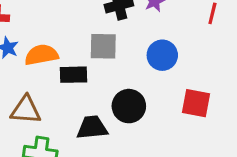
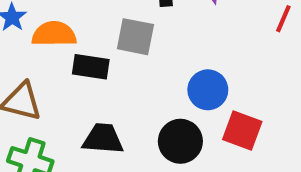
blue circle: (162, 55) -> (208, 90), moved
black circle: (129, 106) -> (180, 141), moved

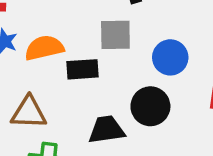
blue circle: (208, 90) -> (170, 57), moved
black circle: (180, 141) -> (150, 106), moved

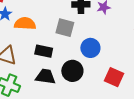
black rectangle: (82, 69) -> (44, 51), moved

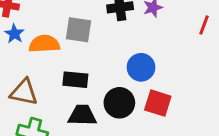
gray square: (65, 28) -> (79, 30), moved
red square: (114, 77) -> (158, 103), moved

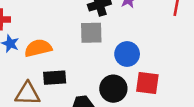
gray square: (79, 30) -> (91, 33), moved
black rectangle: (75, 80) -> (55, 78), moved

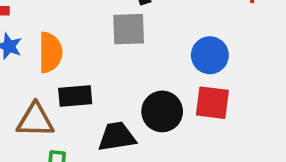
orange semicircle: (38, 48) -> (50, 52), turned 104
blue circle: (127, 54) -> (210, 55), moved

